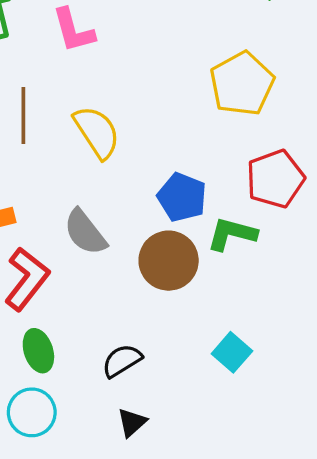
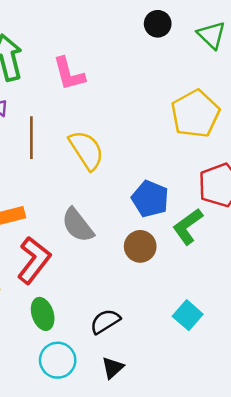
green L-shape: (232, 234) -> (188, 226), turned -51
brown circle: (169, 261) -> (140, 246), size x0.7
cyan circle: (32, 412) -> (58, 360), moved

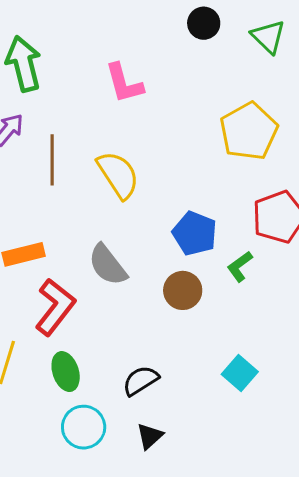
pink L-shape: (69, 74) -> (124, 83), moved
green L-shape: (188, 226) -> (240, 266), size x0.7

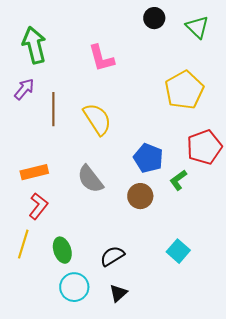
red L-shape: (55, 307) -> (38, 206), moved, size x0.7

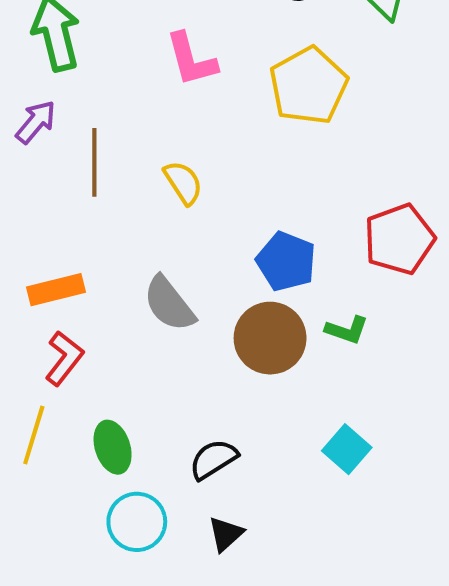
yellow pentagon: (184, 90) -> (308, 86), moved
yellow semicircle: (97, 119) -> (183, 183), size x0.7
green L-shape: (178, 180) -> (347, 330), moved, turned -125
brown circle: (140, 196) -> (270, 338), size x1.4

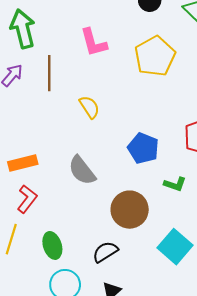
brown line: (94, 162) -> (49, 73), moved
brown circle: (270, 338) -> (130, 210), moved
cyan square: (347, 449) -> (175, 247), size x1.4

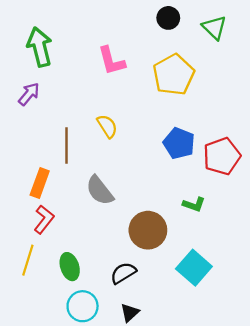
brown line: (49, 73) -> (66, 145), moved
blue pentagon: (143, 148) -> (179, 143), moved
orange rectangle: (23, 163) -> (40, 183), turned -56

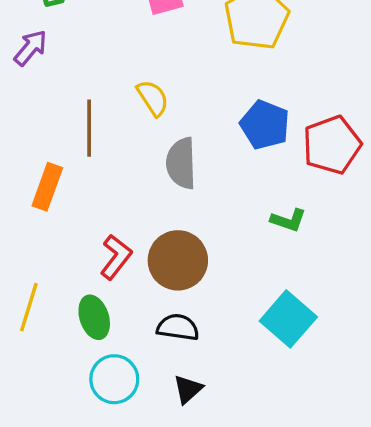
gray semicircle: (100, 190) -> (181, 163), moved, turned 36
red L-shape: (44, 219) -> (116, 257), moved
brown circle: (148, 230) -> (178, 260), moved
black semicircle: (123, 273) -> (178, 327), turned 40

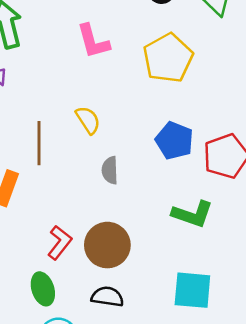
gray semicircle: (181, 163) -> (110, 170), size x0.7
green L-shape: (288, 220) -> (192, 214), size x1.5
cyan square: (288, 319) -> (192, 290), turned -36

